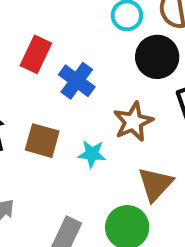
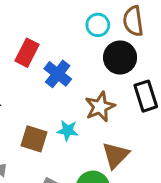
brown square: (42, 141) -> (34, 139), moved

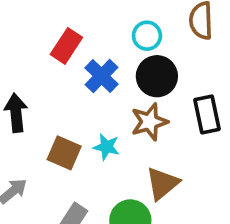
cyan circle: (98, 25) -> (147, 36), moved
black circle: (120, 58) -> (157, 76), moved

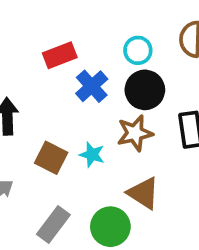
red rectangle: (66, 46) -> (60, 55), turned 32
brown triangle: (162, 183) -> (143, 193), turned -51

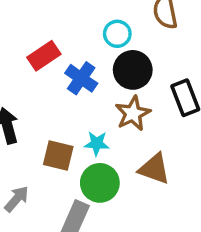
green circle: (110, 227) -> (100, 183), moved

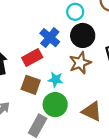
red rectangle: (44, 56) -> (32, 57), moved
brown triangle: (154, 169) -> (92, 111), moved

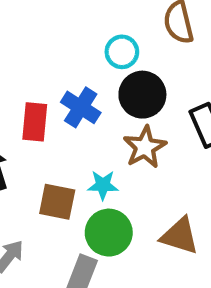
red rectangle: (32, 57) -> (35, 122), moved, turned -48

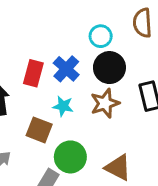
cyan star: (103, 185) -> (63, 106), moved

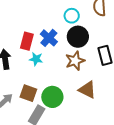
cyan star: (63, 106) -> (36, 59), moved
brown square: (39, 130) -> (28, 93), moved
brown triangle: (118, 168) -> (87, 90), moved

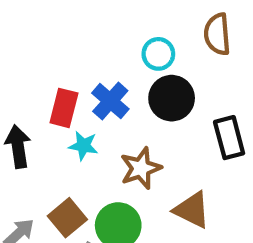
brown star: (75, 61) -> (141, 168), moved
brown square: (28, 93) -> (67, 218), turned 30

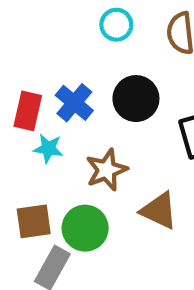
cyan circle: (158, 54) -> (116, 25), moved
brown square: (67, 218) -> (34, 221), turned 33

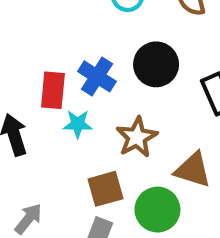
brown square: (34, 221) -> (105, 189), moved
green circle: (85, 228) -> (157, 210), moved

